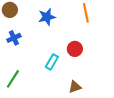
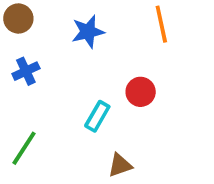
brown triangle: (75, 87) -> (120, 165), moved

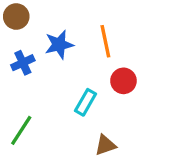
orange line: (161, 24) -> (105, 41), moved
blue star: (88, 32) -> (59, 45), moved

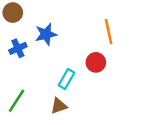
orange line: (105, 41) -> (109, 32), moved
brown triangle: (105, 145) -> (59, 106), moved

